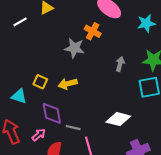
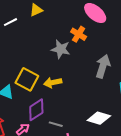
gray arrow: (120, 64) -> (103, 66), size x1.6
yellow square: (40, 82) -> (27, 79), size x1.6
purple diamond: (52, 113) -> (36, 110), turned 65

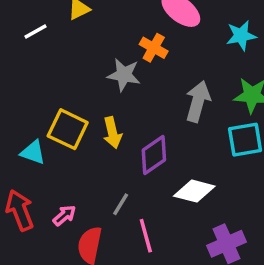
yellow arrow: (53, 82) -> (112, 133), turned -90
purple diamond: (36, 110) -> (154, 155), moved
gray line: (56, 124) -> (121, 204), turned -72

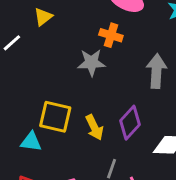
yellow arrow: (112, 133) -> (94, 127), moved

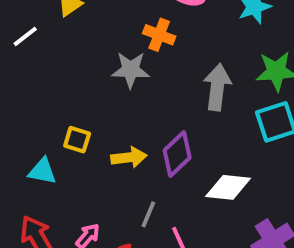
yellow square: (55, 117) -> (77, 140), size x0.6
yellow arrow: (94, 127) -> (129, 157), turned -75

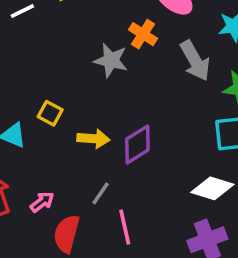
gray arrow: (217, 87) -> (195, 61), moved, turned 132
white diamond: (228, 187) -> (212, 188), moved

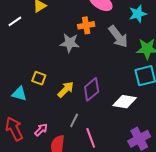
orange cross: (143, 34) -> (86, 25), turned -35
yellow arrow: (93, 139) -> (66, 89), turned -42
white diamond: (212, 188) -> (125, 102), moved

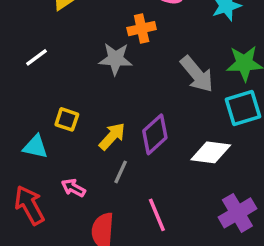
white line: (15, 21) -> (37, 57), moved
gray arrow: (118, 37) -> (197, 74), moved
gray line: (74, 120) -> (121, 172), moved
pink arrow: (41, 130) -> (73, 188), moved, turned -104

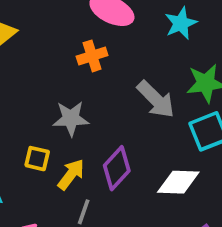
gray star: (116, 59) -> (71, 119), moved
yellow square: (67, 119) -> (37, 159), moved

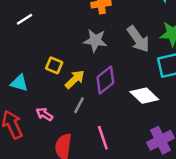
gray star: (71, 119) -> (95, 41), moved
white diamond: (178, 182) -> (144, 96), turned 32

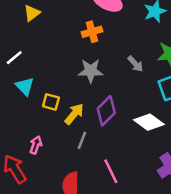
gray arrow: (138, 39) -> (135, 64), size x0.6
cyan triangle: (19, 83) -> (25, 86), moved, turned 36
pink arrow: (44, 114) -> (36, 145), moved, turned 84

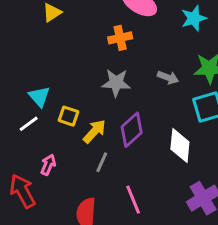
white line: (14, 58) -> (29, 124), moved
gray arrow: (135, 64) -> (168, 77), turned -30
white diamond: (149, 122) -> (180, 145), turned 56

